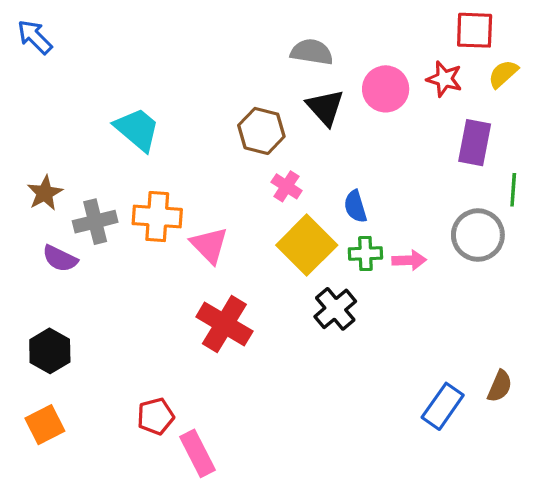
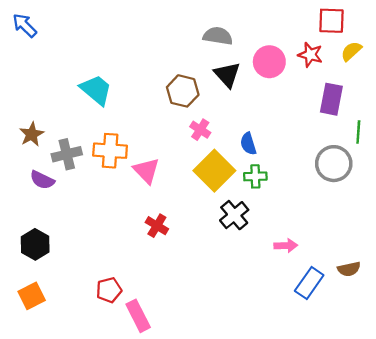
pink arrow: (409, 260) -> (286, 246), moved
red cross: (224, 324) -> (157, 226), size x0.6
brown semicircle: (500, 386) -> (349, 269), turned 55

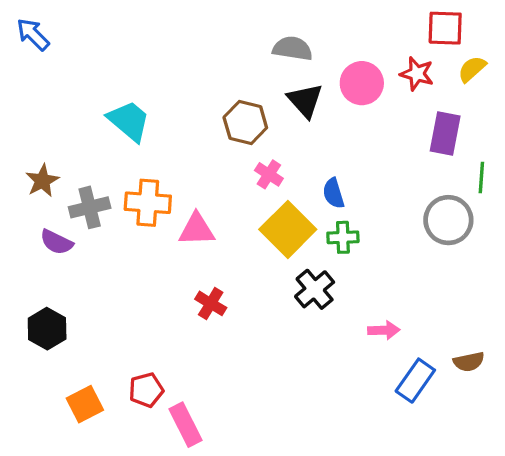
pink triangle: (146, 171) -> (197, 229), turned -48
orange square: (32, 296) -> (85, 404), moved

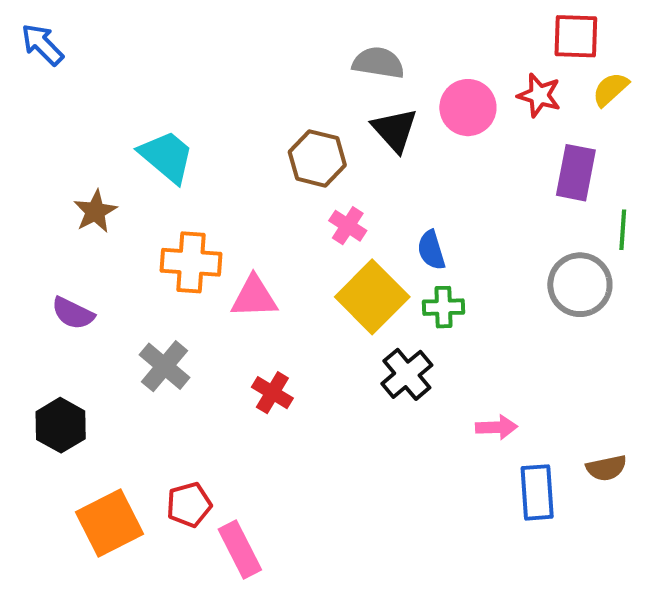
brown star: (42, 181) -> (95, 211), moved
gray cross: (90, 207) -> (164, 366), moved, turned -36
blue rectangle: (415, 381) -> (537, 492), turned -39
orange square: (85, 404) -> (110, 523), size x1.4

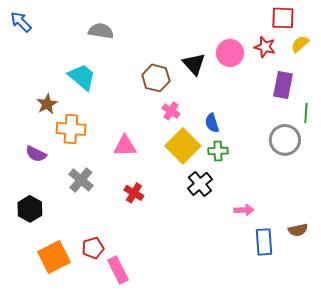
gray semicircle: (378, 63) -> (101, 31), moved
orange cross: (191, 262) -> (71, 129), moved

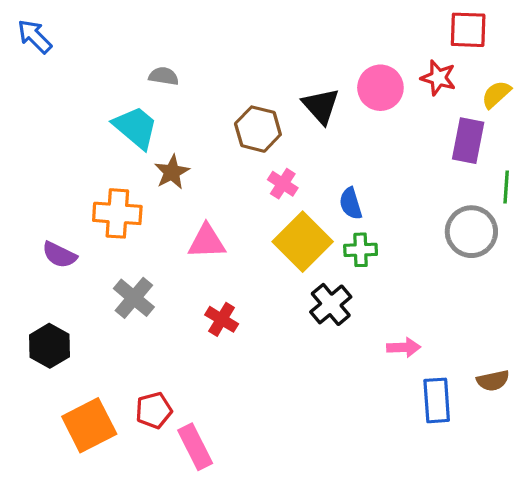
gray semicircle: (101, 31) -> (164, 76), moved, size x0.7
yellow semicircle: (300, 44) -> (496, 94), moved
brown star: (47, 104) -> (172, 172), moved

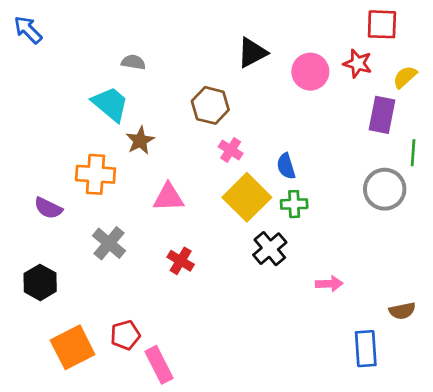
black triangle: (321, 106) -> (252, 53), moved, turned 44
blue rectangle: (437, 400) -> (366, 349), moved

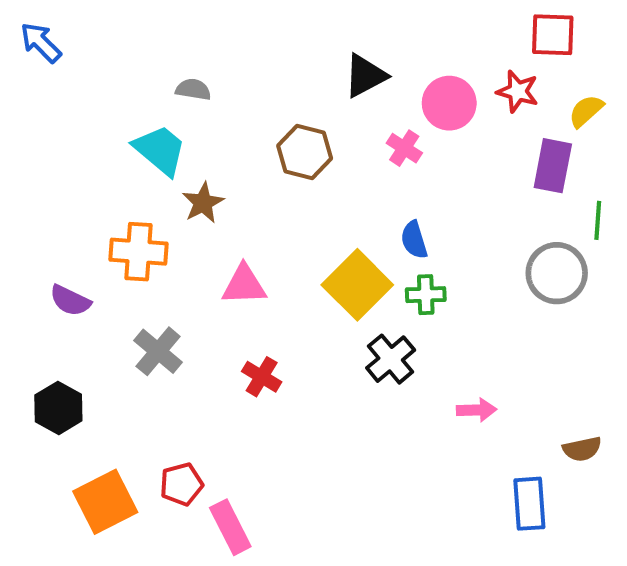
pink cross: (231, 150) -> (404, 148), moved

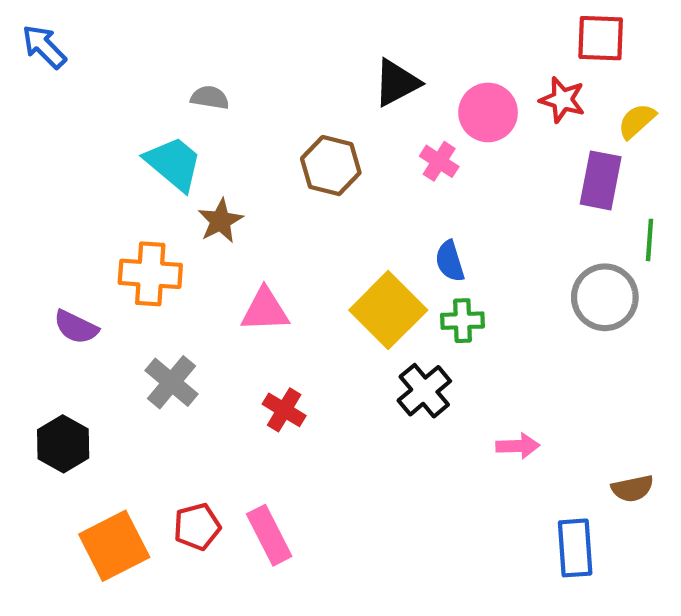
pink rectangle: (230, 527) -> (269, 535), moved

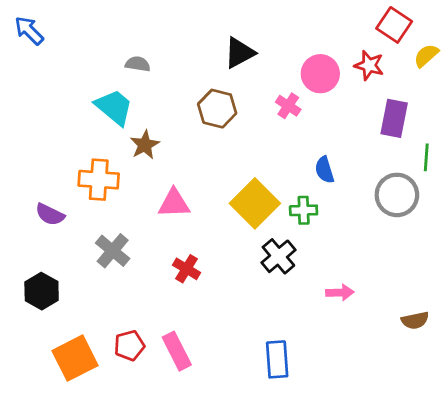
red square: (601, 38) -> (394, 25), turned 32
black triangle: (397, 83) -> (239, 53), moved
yellow semicircle: (637, 121) -> (426, 56), moved
blue semicircle: (450, 261) -> (324, 170), moved
blue rectangle: (575, 548) -> (277, 359), moved

